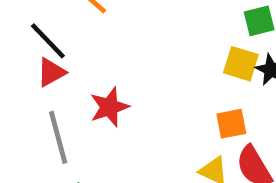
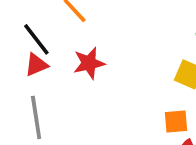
red star: (109, 107) -> (89, 63), moved

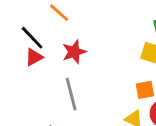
gray line: (36, 117) -> (71, 94), moved

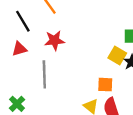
red triangle: (34, 57) -> (19, 49), moved

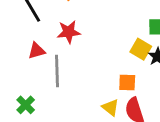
red triangle: (19, 49) -> (37, 51), moved

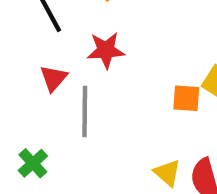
red triangle: (37, 51) -> (54, 78), turned -36
orange square: (127, 83) -> (186, 98), moved

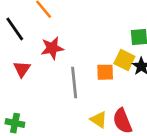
gray line: (85, 111) -> (74, 82), moved
green cross: (33, 163) -> (15, 123), turned -30

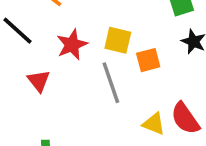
yellow square: (124, 60) -> (118, 40), moved

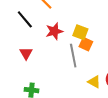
orange square: (148, 60) -> (86, 44), moved, turned 32
red triangle: (39, 81) -> (26, 53), moved

